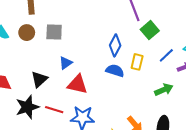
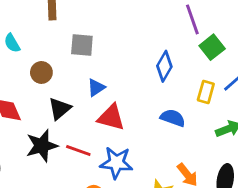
brown circle: (27, 33) -> (41, 72), moved
yellow rectangle: (137, 62) -> (206, 92), moved
blue semicircle: (115, 71) -> (173, 118), moved

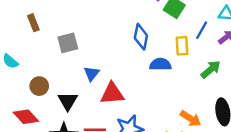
brown circle: (41, 72) -> (39, 86), moved
blue semicircle: (173, 118) -> (160, 64), moved

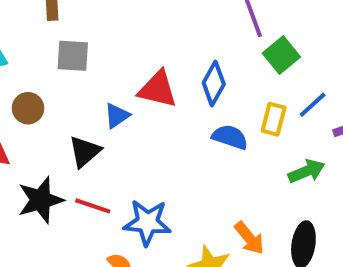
gray square: (68, 43) -> (73, 56), moved
red triangle: (112, 94) -> (158, 89), moved
black triangle: (68, 101) -> (85, 152), moved

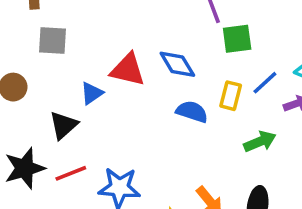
green square: (281, 55) -> (237, 39), turned 32
blue diamond: (214, 83) -> (177, 64), turned -60
red line: (93, 206) -> (71, 173), turned -40

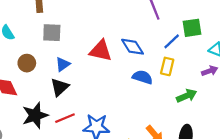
green square: (237, 39) -> (192, 28), moved
blue line: (265, 83) -> (172, 41), moved
blue triangle: (92, 93) -> (63, 64), moved

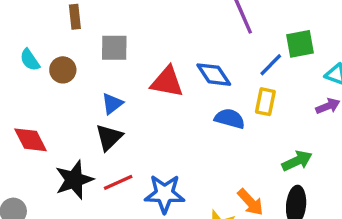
gray square: (52, 33) -> (114, 48), moved
brown circle: (27, 63) -> (63, 70), moved
green arrow: (187, 96) -> (297, 161), moved

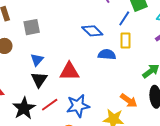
red triangle: (167, 82) -> (69, 71), moved

